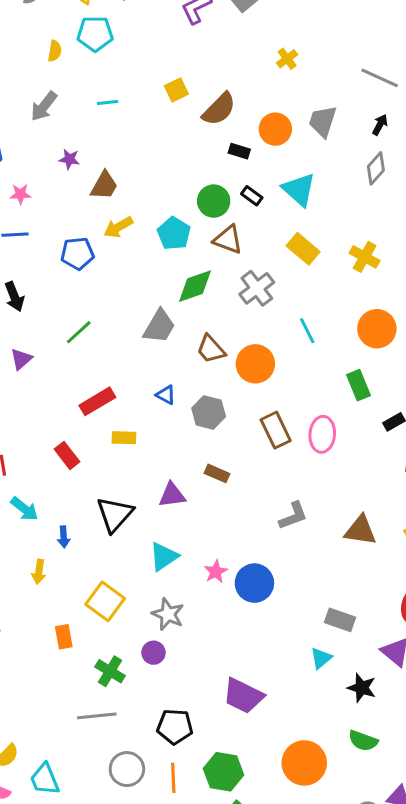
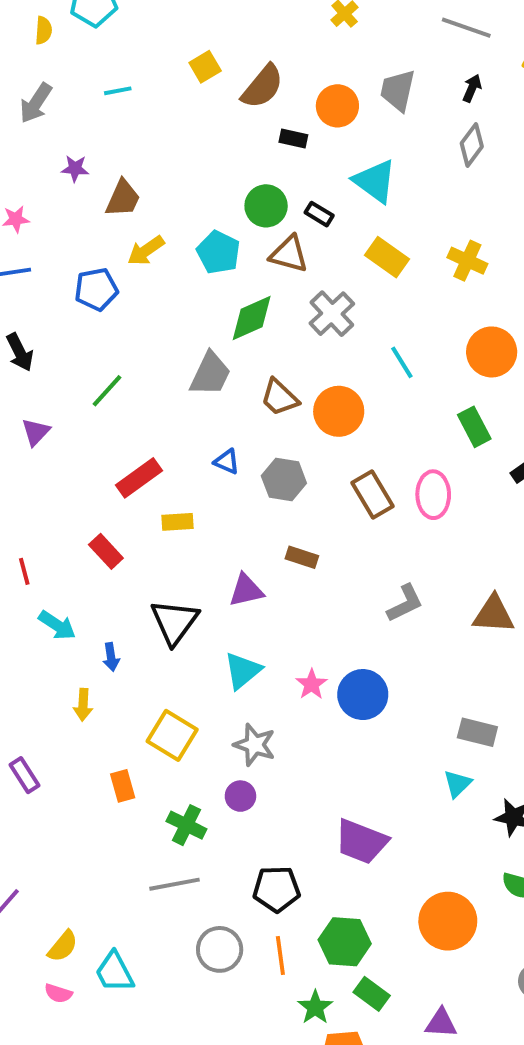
black rectangle: (252, 196) -> (319, 214), moved

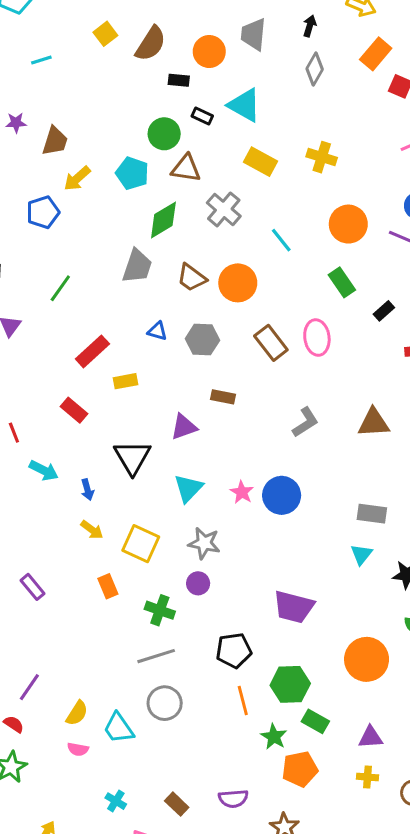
black rectangle: (319, 214) -> (202, 116), moved
yellow arrow: (83, 705) -> (92, 530), moved, turned -50
gray circle: (220, 949) -> (165, 703), moved

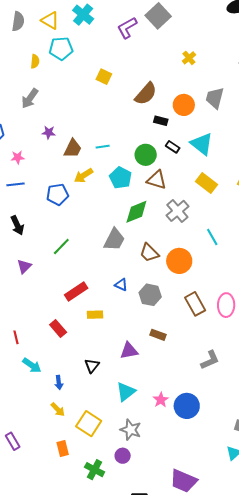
yellow square: (105, 34) -> (104, 77), moved, turned -35
cyan line: (41, 60) -> (103, 147), moved
black triangle: (132, 457) -> (92, 366), size x0.6

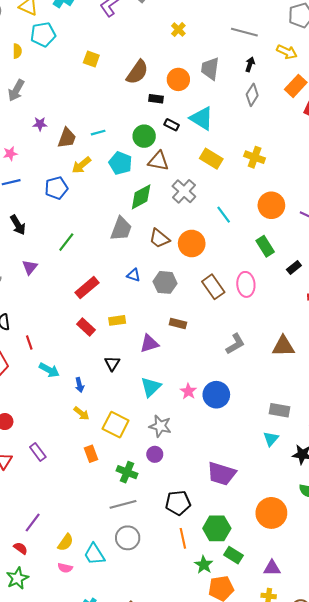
yellow rectangle: (95, 315) -> (117, 320), moved
red rectangle: (58, 328) -> (86, 327), moved

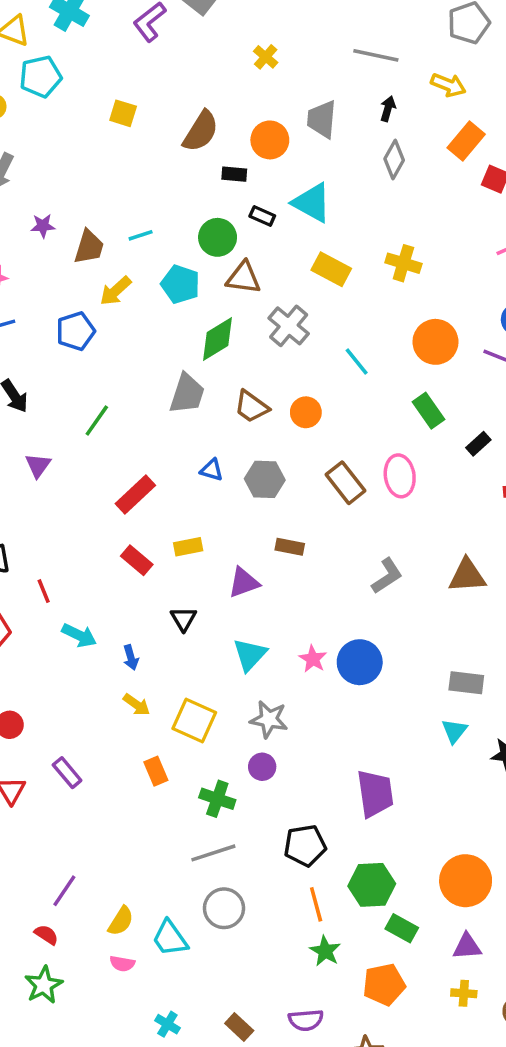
orange circle: (192, 244) -> (306, 412), size x0.7
purple trapezoid: (222, 474) -> (375, 793), turned -112
orange circle: (271, 513) -> (466, 881), moved
green star: (204, 565) -> (325, 951), moved

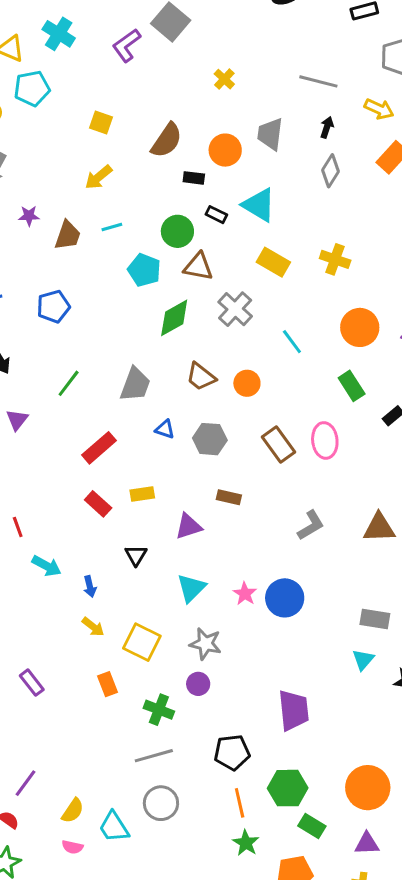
yellow arrow: (116, 291) -> (98, 177), moved
gray trapezoid: (187, 394) -> (135, 384), moved

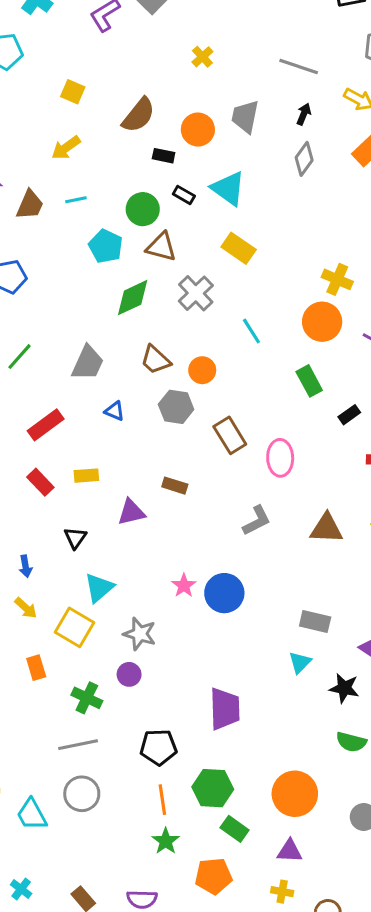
yellow cross: (335, 259) -> (337, 279), moved
gray hexagon: (210, 439) -> (176, 407), moved
pink ellipse: (325, 440) -> (280, 458), moved
cyan triangle: (191, 588) -> (99, 588), moved

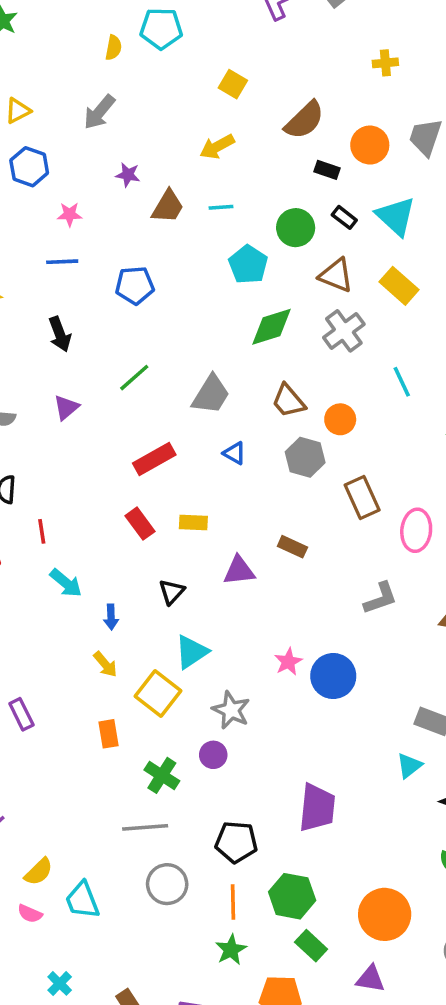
yellow cross: (202, 57) -> (385, 63), turned 30
brown triangle: (161, 247) -> (336, 275), moved
gray circle: (82, 794) -> (167, 884), moved

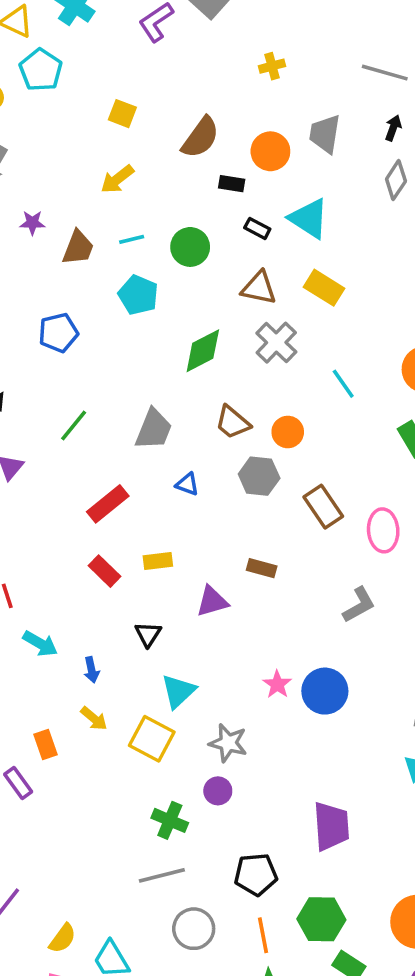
cyan pentagon: (161, 29) -> (41, 70), turned -30
green circle: (296, 228) -> (190, 247), moved
cyan pentagon: (248, 265) -> (138, 295), moved
orange rectangle: (109, 734) -> (46, 744), moved

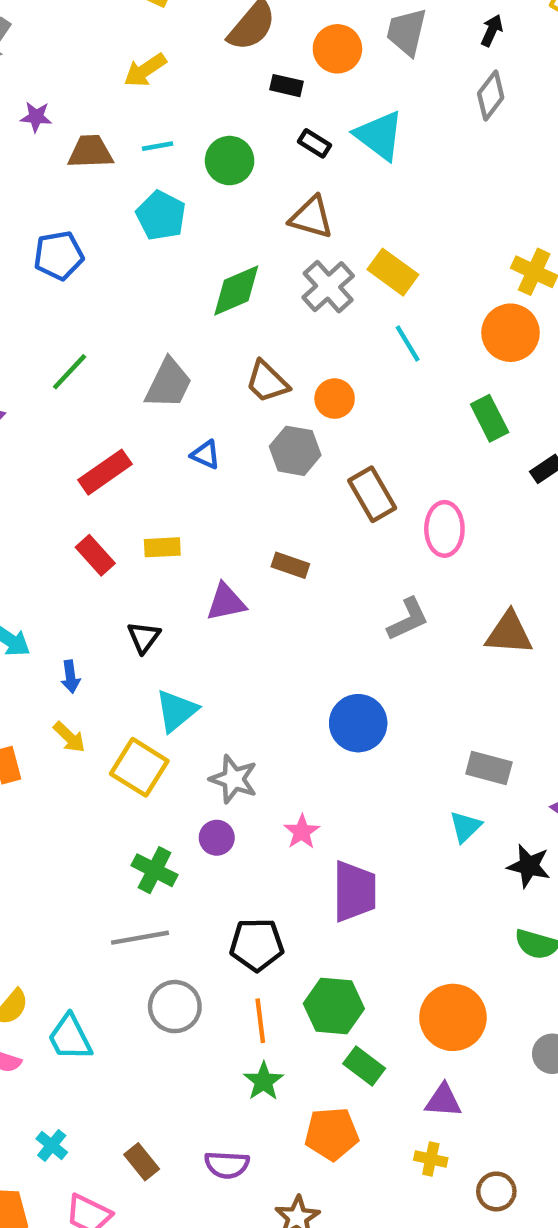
brown trapezoid: (78, 248) -> (90, 152), turned -117
yellow rectangle: (324, 288) -> (393, 272), moved
pink star: (277, 684) -> (302, 832), moved

